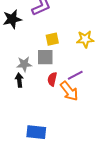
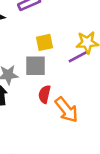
purple line: (75, 75) -> (78, 57), moved

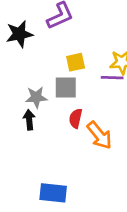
purple line: (78, 57) -> (112, 78), turned 30

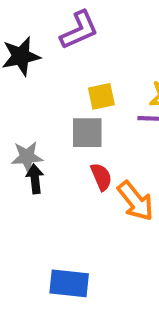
gray star: (36, 97) -> (27, 157), moved
red semicircle: (76, 118) -> (101, 177), turned 144

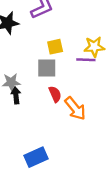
blue rectangle: (69, 283) -> (36, 157), turned -30

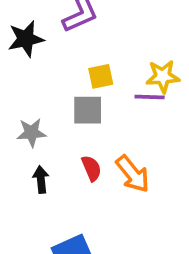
red semicircle: (55, 94) -> (91, 168), moved
black arrow: (16, 95) -> (41, 179), moved

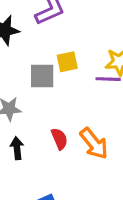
gray square: (88, 110) -> (42, 76), moved

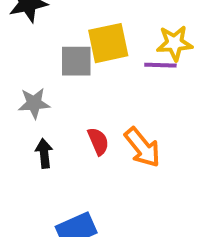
yellow square: (67, 62) -> (108, 43), size x1.5

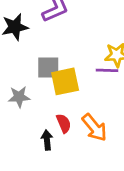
yellow square: (108, 43) -> (65, 81), moved
black arrow: (44, 153) -> (47, 140), moved

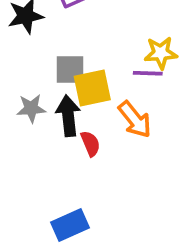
orange arrow: (94, 128) -> (135, 119), moved
black arrow: (47, 140) -> (68, 116), moved, size x1.5

